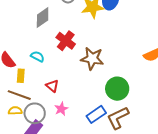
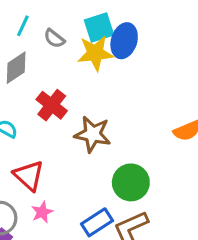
red triangle: (52, 86) -> (29, 176), size x1.5

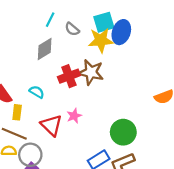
red cross: (52, 105) -> (69, 76), turned 30
brown star: (93, 134) -> (91, 72), moved
pink star: (42, 212) -> (74, 116), moved

